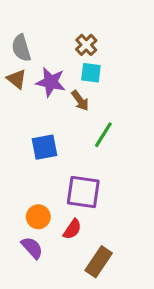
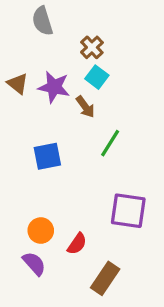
gray semicircle: (21, 48) -> (42, 21), moved
cyan square: (91, 73) -> (97, 77), turned 30
purple square: (83, 192) -> (128, 211), moved

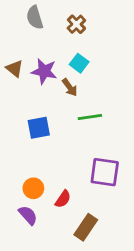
brown cross: (92, 47) -> (76, 24), moved
green line: (110, 143) -> (90, 117), turned 50

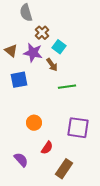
brown cross: (76, 24) -> (42, 33), moved
blue square: (39, 128) -> (19, 80), moved
orange circle: (33, 188) -> (34, 123), moved

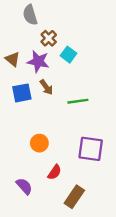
brown arrow: (52, 65) -> (46, 87), moved

